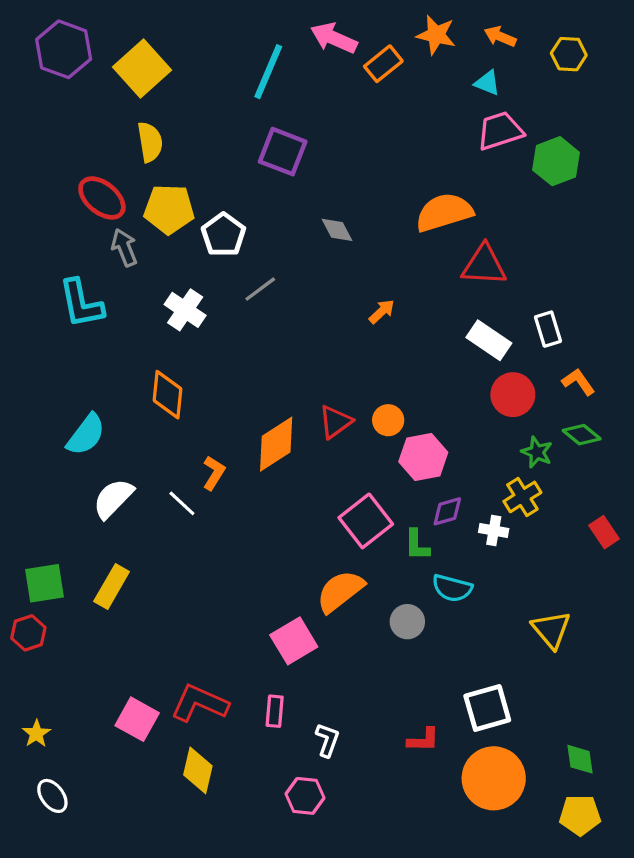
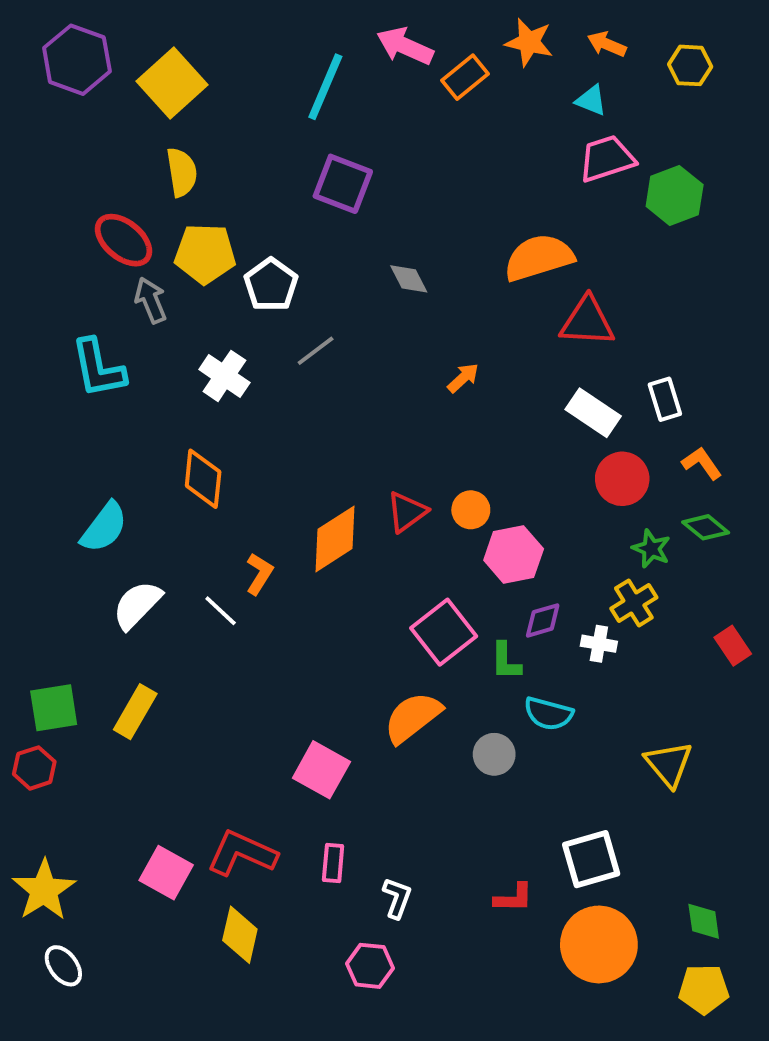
pink square: (294, 641) -> (321, 770), moved, turned -30
yellow star: (36, 734) -> (44, 890), size x1.8

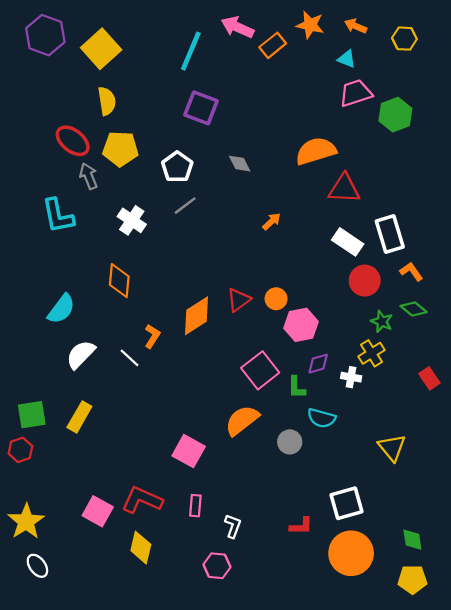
white pentagon: (271, 285) -> (177, 167), moved
white rectangle: (665, 399) -> (390, 234), size x1.5

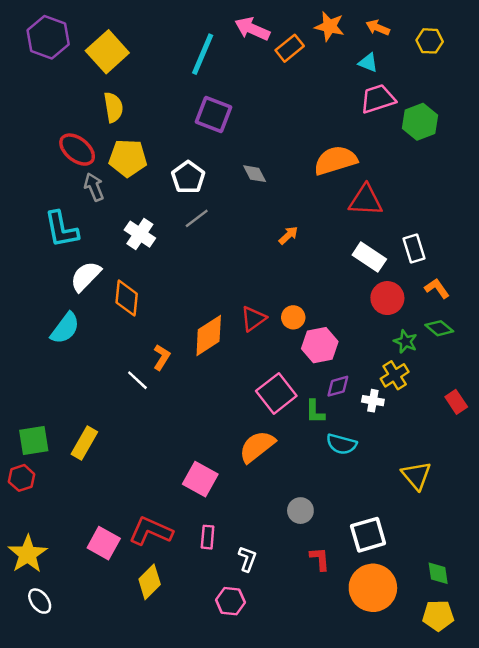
white rectangle: (390, 234) -> (414, 249), size x0.7
white semicircle: (81, 354) -> (86, 276), moved
gray circle: (290, 442) -> (300, 511), moved
red L-shape: (301, 526) -> (320, 559), turned -95
yellow diamond: (141, 548) -> (150, 582), turned 32

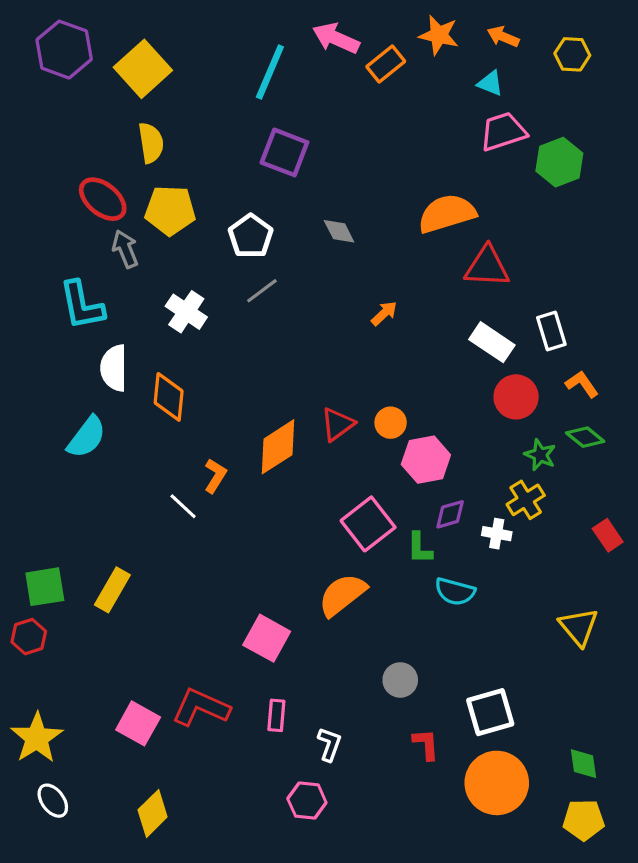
white semicircle: (86, 276) -> (114, 368), turned -44
yellow triangle: (416, 476) -> (579, 627), moved
yellow diamond: (150, 582) -> (153, 813), moved

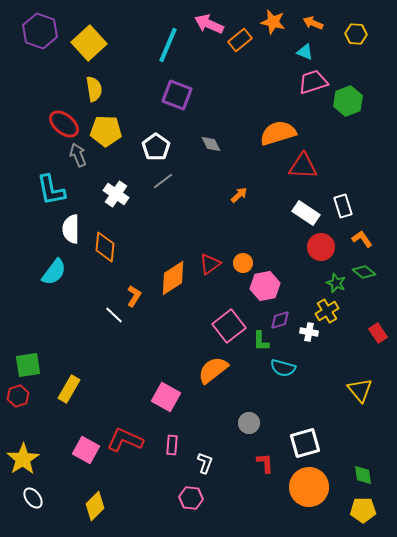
yellow rectangle: (112, 590) -> (69, 389), moved

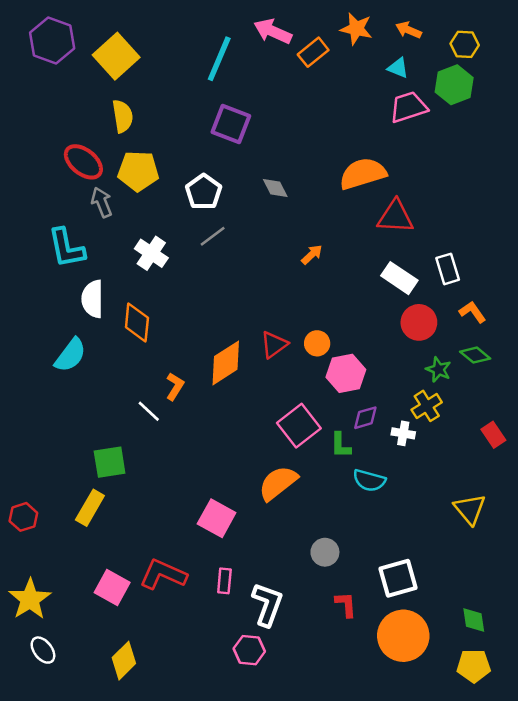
green hexagon: (348, 101) -> (454, 85), moved
green square: (28, 365) -> (110, 462), moved
white L-shape: (205, 463) -> (267, 604), size x1.6

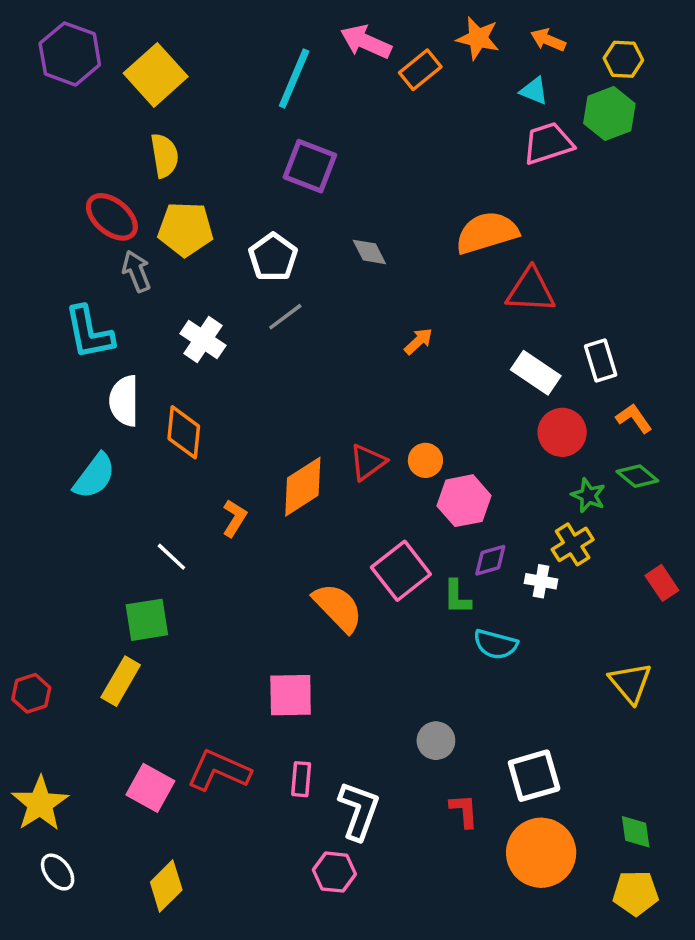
white line: (149, 411) -> (171, 557), moved
orange semicircle: (278, 483) -> (338, 608), moved, turned 84
pink square: (217, 518) -> (291, 695), turned -30

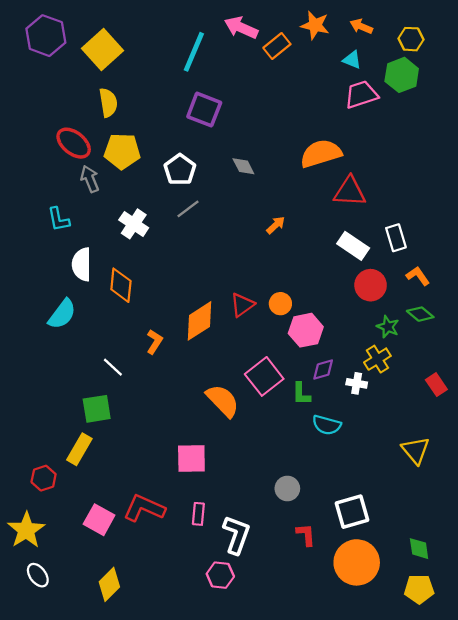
cyan L-shape: (89, 332) -> (59, 219), size x0.7
red hexagon: (31, 693) -> (44, 478), moved

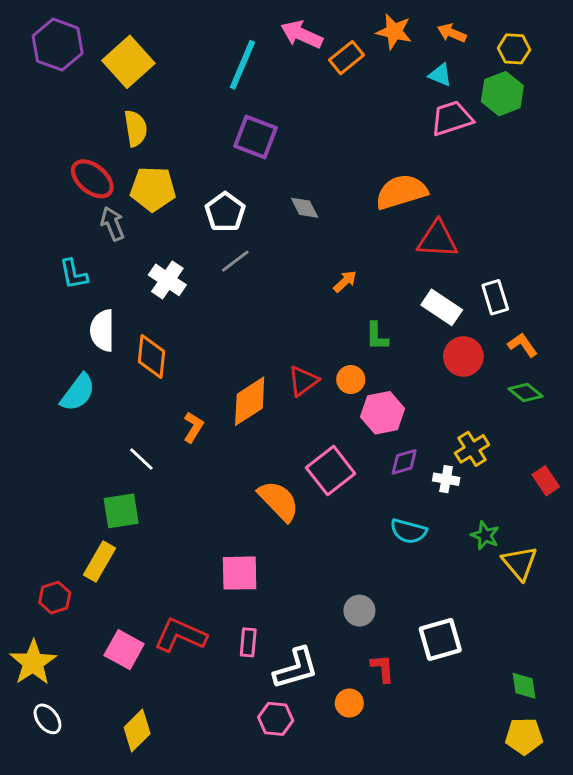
green star: (388, 327) -> (485, 536), moved
green L-shape: (301, 394) -> (377, 336), moved
white L-shape: (237, 535) -> (296, 668), turned 54
orange circle: (357, 562) -> (349, 703), moved, size x0.5

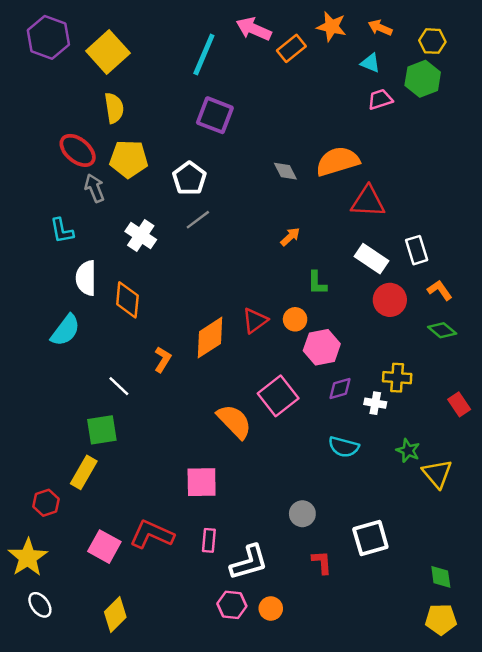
pink trapezoid: (452, 118) -> (380, 99), size x0.7
gray diamond: (305, 208) -> (285, 171), moved
yellow cross: (472, 449) -> (397, 378), turned 36
orange circle: (349, 703) -> (271, 608), moved

